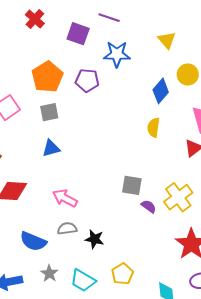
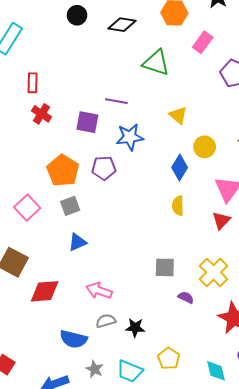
purple semicircle: (149, 206) -> (186, 297), moved

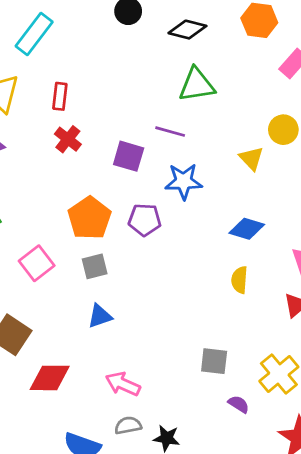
green triangle: (156, 63) -> (197, 85), moved, turned -32
yellow circle: (205, 147) -> (283, 130), moved
blue diamond: (180, 168) -> (247, 229), turned 70

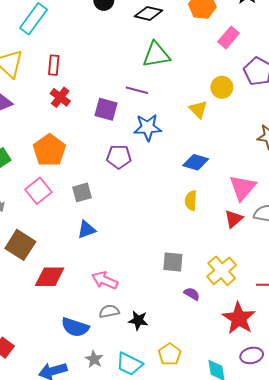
orange pentagon: (89, 218) -> (49, 150), moved

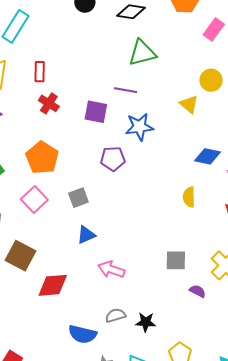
blue diamond: (196, 162) -> (207, 156), moved
pink arrow: (105, 280) -> (111, 269), moved

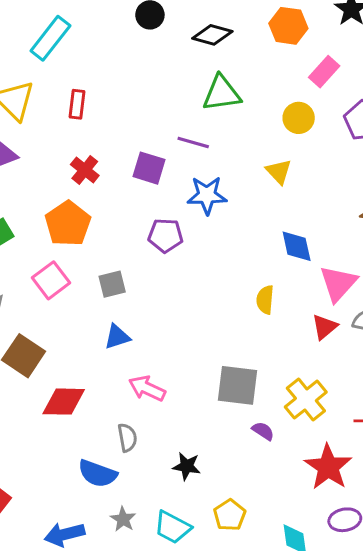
yellow circle: (211, 80) -> (299, 118), moved
red cross: (49, 103) -> (85, 170), moved
blue diamond: (207, 156) -> (297, 246), turned 60
gray square: (176, 260) -> (237, 385), size x1.4
gray semicircle: (115, 315) -> (127, 438), moved, turned 90

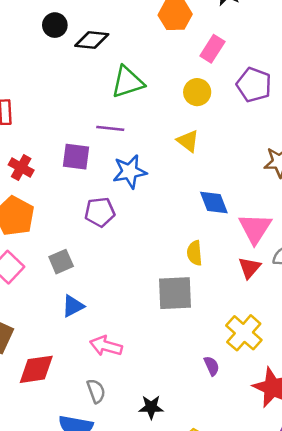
black diamond: (212, 35) -> (92, 40), moved
gray square: (237, 385) -> (175, 293), moved
purple semicircle: (263, 431) -> (212, 366), turned 42

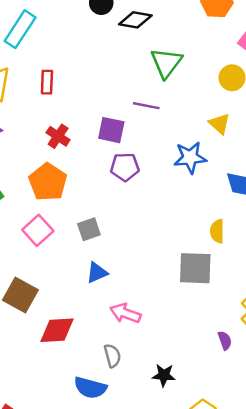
green triangle: (128, 82) -> (166, 63), turned -40
blue star: (130, 172) -> (190, 158), moved
purple pentagon: (100, 212) -> (125, 167), moved

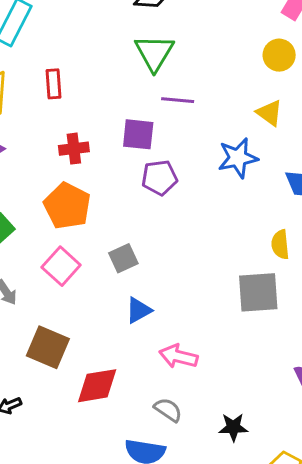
green triangle: (166, 63) -> (154, 53), moved
red cross: (58, 136) -> (74, 149), turned -35
gray semicircle: (112, 356) -> (168, 410), turned -35

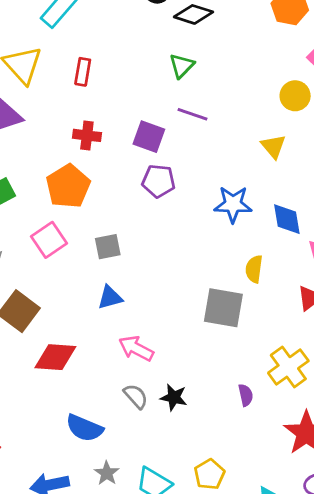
green triangle: (154, 53) -> (182, 66), size x0.7
blue star: (238, 158) -> (233, 204), moved
gray semicircle: (168, 410) -> (136, 396), moved
black star: (233, 427) -> (174, 397), moved

